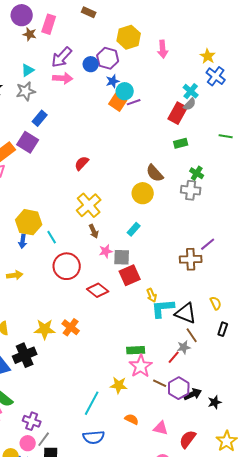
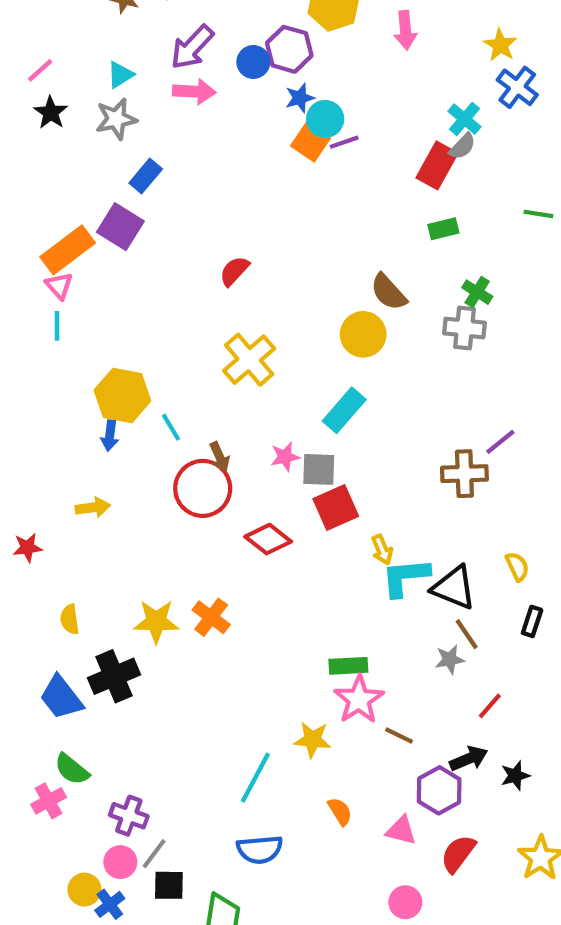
cyan rectangle: (134, 229) -> (344, 410), size x1.5
brown arrow: (94, 231) -> (220, 457), moved
red line: (174, 357) -> (490, 706), moved
purple hexagon: (179, 388) -> (439, 790), moved
orange semicircle: (132, 419) -> (340, 811), turned 32

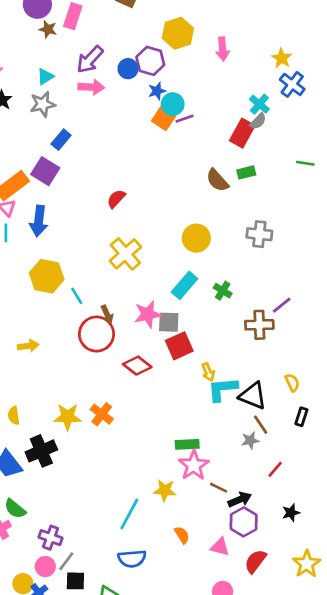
brown semicircle: (388, 292) -> (217, 180), moved
green cross: (477, 292) -> (223, 291), moved
blue arrow: (110, 436) -> (39, 221), moved, size x1.6
pink star: (285, 457) -> (148, 314), size x1.5
black arrow: (469, 759) -> (240, 500), moved

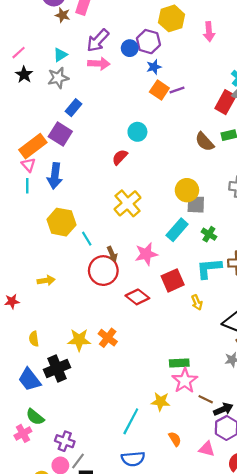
cyan circle: (173, 104) -> (137, 132), moved
gray square: (169, 322) -> (196, 204), moved
cyan L-shape: (223, 389) -> (209, 268), moved

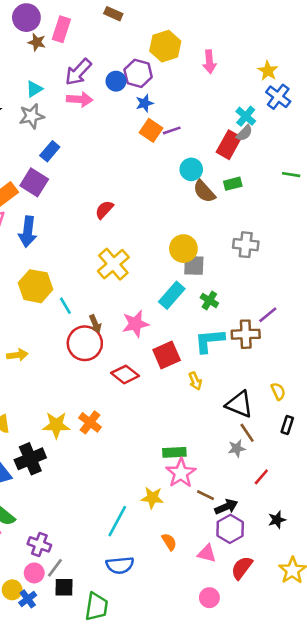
cyan circle: (137, 132) -> (191, 169), moved

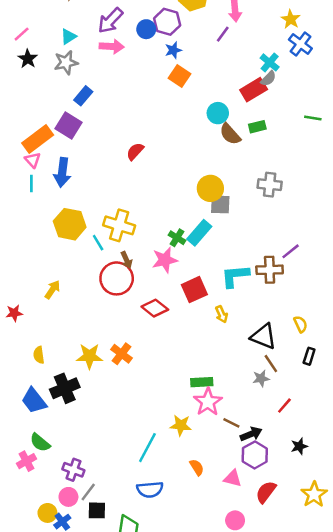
purple line: (172, 130) -> (223, 34), moved, turned -35
red rectangle: (229, 145) -> (254, 90), turned 30
yellow cross: (113, 264) -> (119, 225), moved, turned -32
green cross: (209, 300) -> (177, 238), moved
yellow arrow: (17, 355) -> (52, 290), turned -48

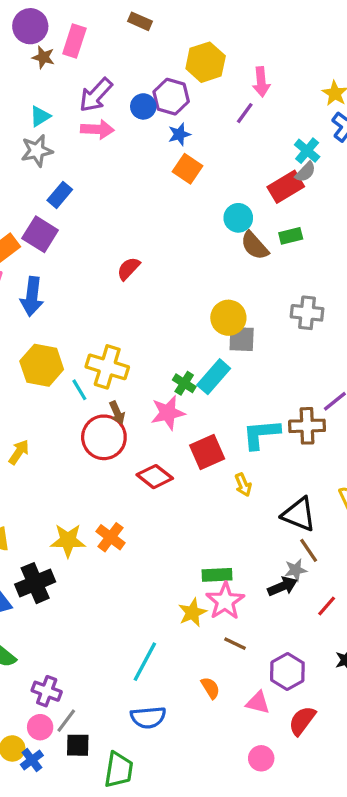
brown line: (231, 423) -> (235, 644), moved
yellow star: (181, 425) -> (192, 613), moved, turned -30
black arrow: (251, 434) -> (282, 586), moved

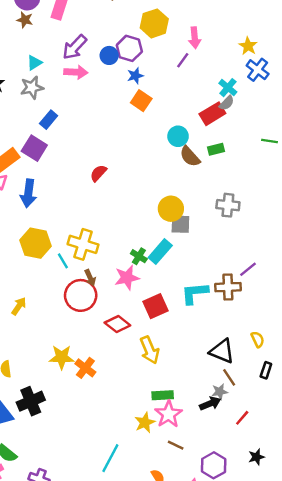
brown star: (43, 57) -> (25, 20), moved
yellow arrow: (243, 485) -> (150, 350), moved, size x1.6
yellow star: (68, 540) -> (62, 357), moved

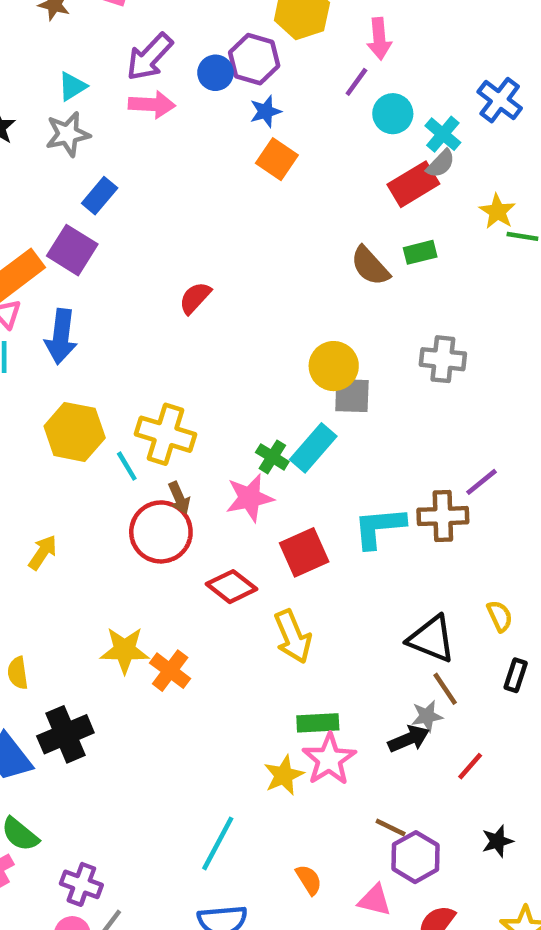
yellow star: (248, 46) -> (497, 211), moved
cyan circle: (178, 136) -> (393, 114), moved
brown line: (176, 445) -> (391, 828), moved

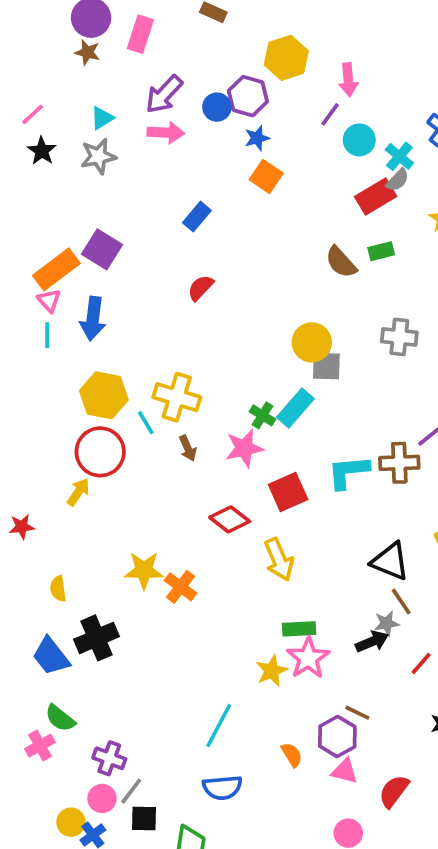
blue rectangle: (100, 196) -> (197, 217), moved
red circle: (161, 532) -> (100, 452), moved
purple hexagon: (416, 857) -> (337, 736), moved

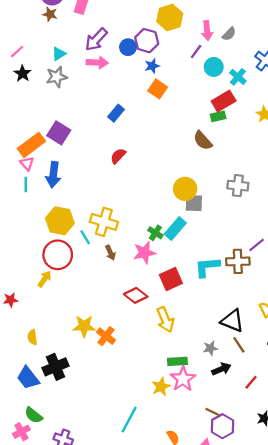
gray semicircle: (398, 180) -> (229, 34), moved
green rectangle: (381, 251) -> (218, 116), moved
gray star: (387, 623) -> (210, 348), moved
purple hexagon: (337, 736) -> (222, 426), moved

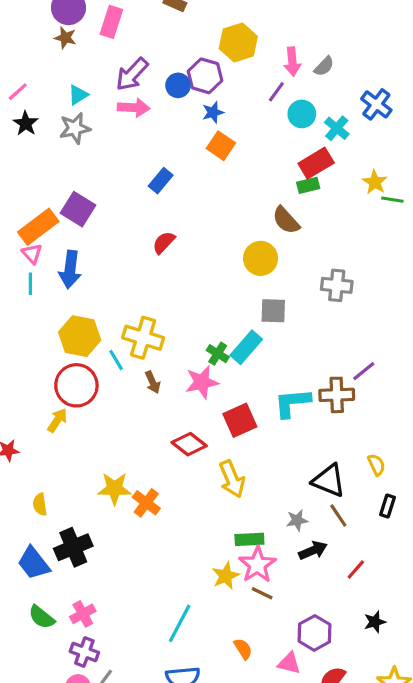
yellow circle: (185, 189) -> (261, 258), moved
brown line: (213, 412) -> (262, 593), moved
pink cross: (21, 432) -> (83, 614), moved

